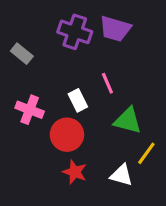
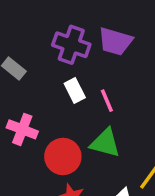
white rectangle: (78, 100) -> (75, 90), moved
green triangle: (128, 121) -> (105, 143), moved

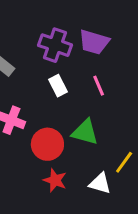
pink line: (107, 101) -> (99, 86), moved

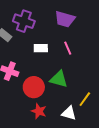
purple cross: (55, 45) -> (24, 21), moved
white rectangle: (58, 86) -> (41, 48), turned -64

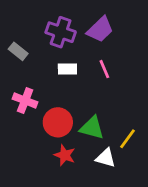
purple trapezoid: (65, 19) -> (100, 29), turned -60
purple cross: (24, 21) -> (61, 32), moved
green triangle: (59, 79) -> (92, 128), moved

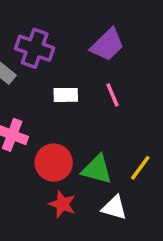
purple cross: (61, 32) -> (35, 48), moved
yellow line: (128, 139) -> (140, 168), moved

